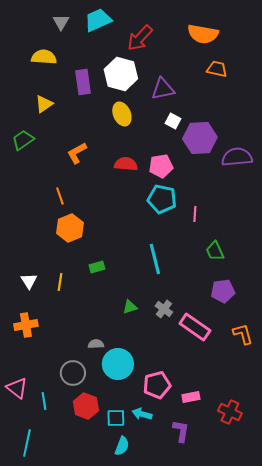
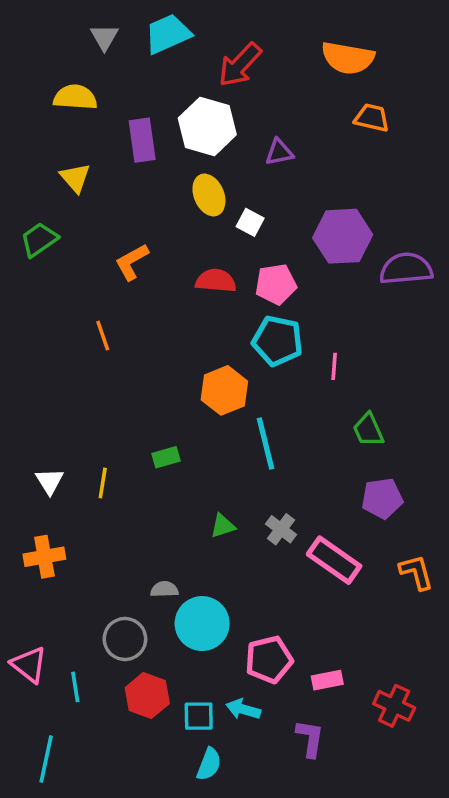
purple triangle: (163, 89) -> (279, 152), size x0.7
yellow triangle: (44, 104) -> (75, 178), turned -36
white square: (173, 121) -> (250, 222), moved
orange hexagon: (70, 228) -> (224, 390), moved

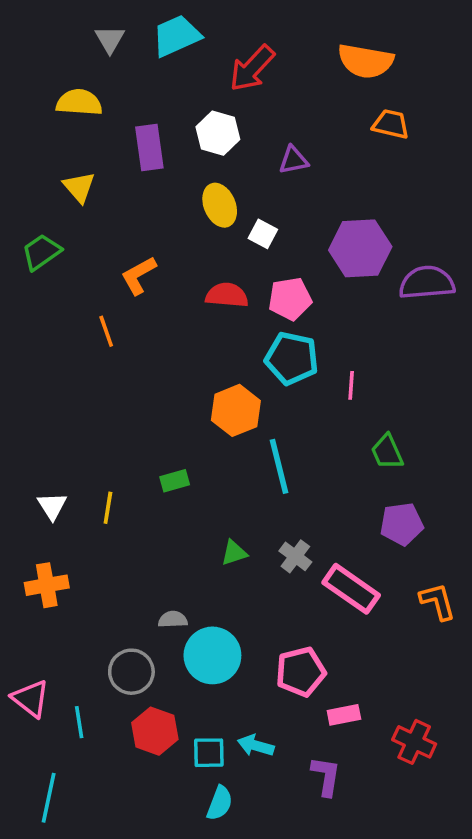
white hexagon: (207, 126) -> (218, 133), size x0.7
orange line: (103, 336) -> (106, 331), moved
pink pentagon: (269, 660) -> (301, 672), moved

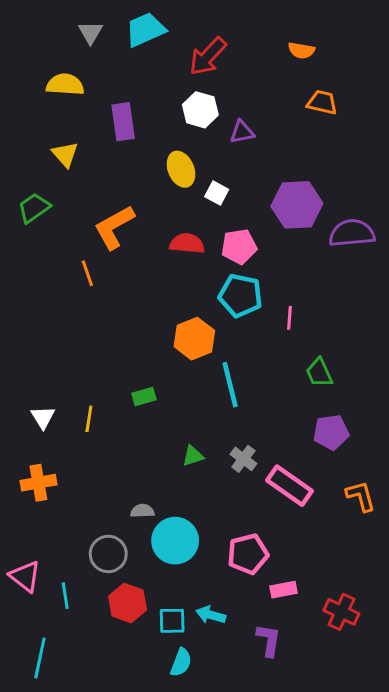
orange semicircle: (366, 61) -> (301, 50), size x0.6
white hexagon: (218, 133) -> (200, 110), moved
orange L-shape: (139, 275) -> (114, 227), size x1.4

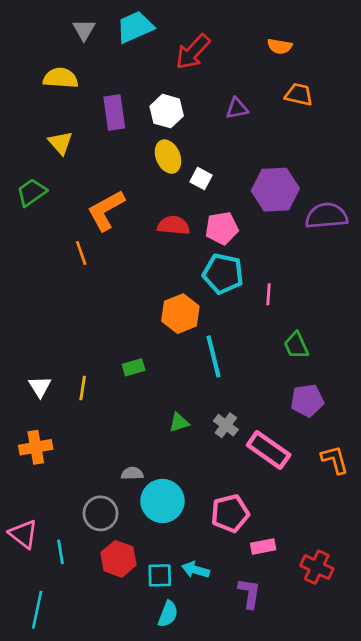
white hexagon: (200, 110) -> (167, 111), moved
purple triangle: (242, 132) -> (237, 108), moved

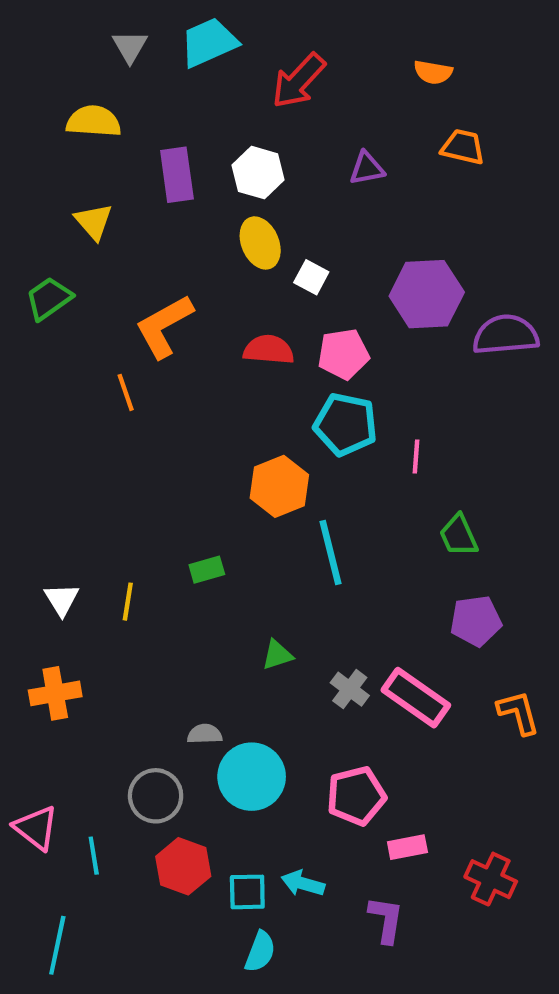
gray cross: (226, 425) -> (350, 689), moved

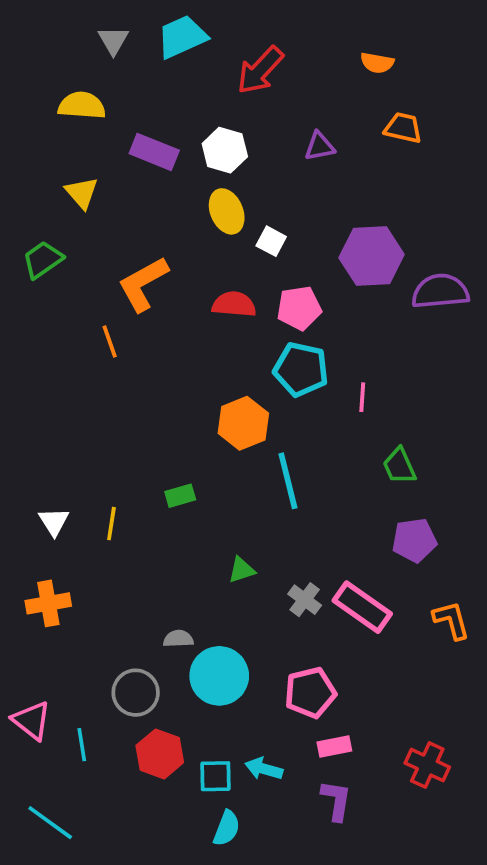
purple rectangle: (177, 175) -> (154, 152), turned -60
pink rectangle: (407, 847) -> (334, 746), moved
cyan line: (57, 945) -> (50, 823), turned -66

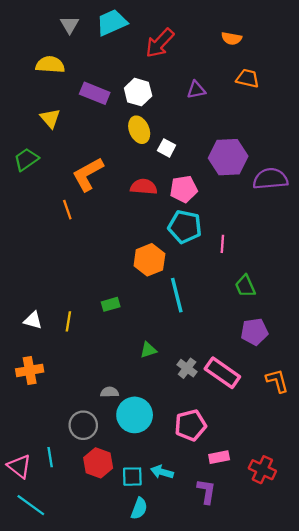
white triangle: (54, 522) -> (33, 320), turned -42
pink triangle: (32, 720) -> (19, 466), moved
pink rectangle: (334, 746) -> (219, 457), moved

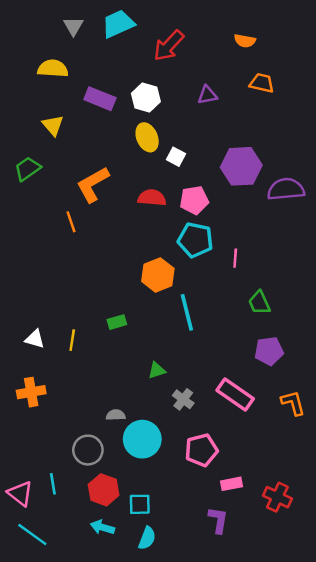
gray cross: (187, 368) -> (183, 399), moved
cyan arrow: (162, 472) -> (102, 527), moved

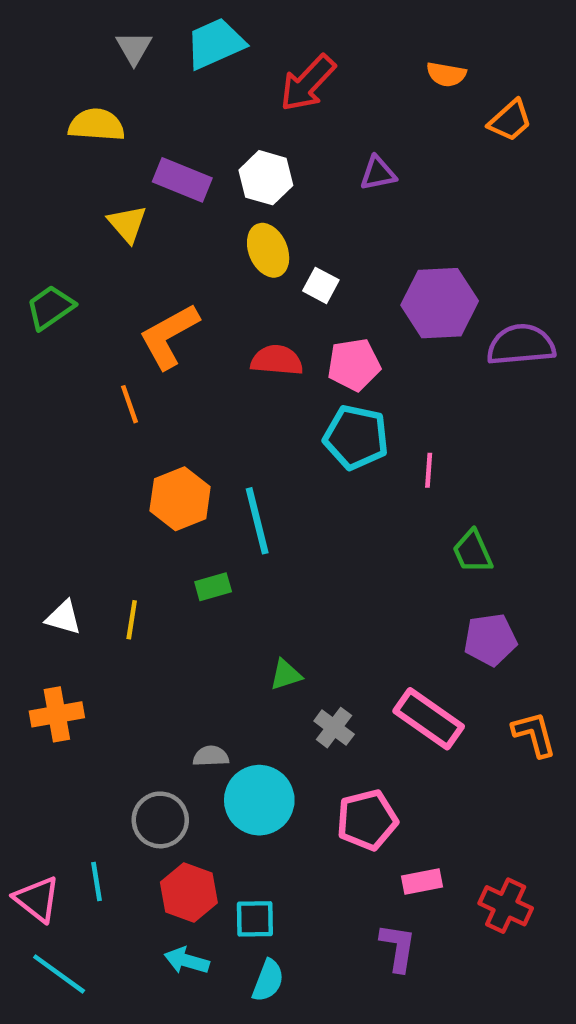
orange trapezoid: (262, 83) -> (510, 120), moved, turned 125
yellow triangle: (53, 125) -> (127, 224), moved
orange hexagon: (158, 275) -> (180, 499), moved
cyan line: (187, 312) -> (257, 521), moved

